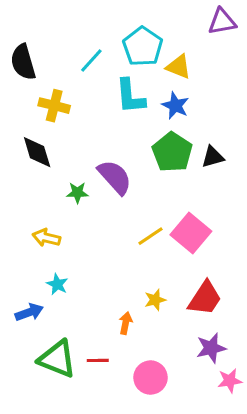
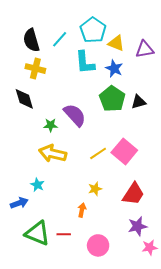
purple triangle: (222, 22) -> (145, 49), moved
black semicircle: (23, 62) -> (31, 40), moved
yellow arrow: (46, 238) -> (53, 153), moved, size x1.5
yellow star: (155, 300) -> (95, 189), moved

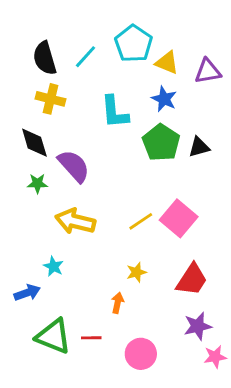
cyan L-shape: (85, 62) -> (115, 112), moved
purple semicircle: (75, 115) -> (74, 166), moved
green star: (51, 125) -> (37, 183), moved

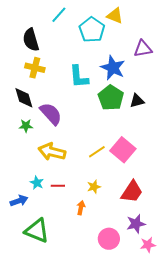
cyan line: (85, 57) -> (59, 15), moved
yellow triangle: (167, 63) -> (115, 16), moved
blue star: (164, 99) -> (113, 68), size x1.4
red line: (91, 338) -> (58, 186), moved
pink circle: (141, 354) -> (109, 239), moved

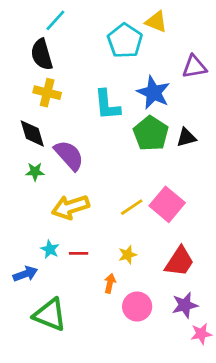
cyan line: (59, 15) -> (55, 20), moved
yellow arrow: (52, 152) -> (70, 207), turned -32
pink circle: (109, 239) -> (137, 307), moved

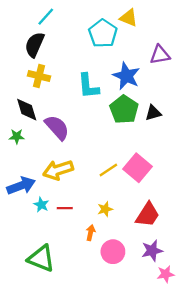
black semicircle: (42, 54) -> (35, 45), turned 40
green star: (35, 172) -> (17, 136), moved
blue arrow: (25, 274) -> (21, 186), moved, size x1.4

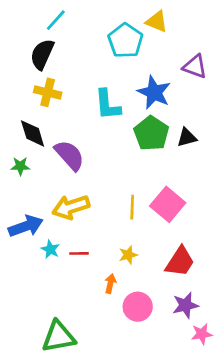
purple triangle: (160, 55) -> (195, 67), turned 30
yellow line: (108, 170) -> (132, 207), turned -54
green triangle: (41, 258) -> (59, 337), moved, turned -32

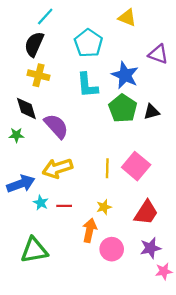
cyan pentagon: (125, 41) -> (88, 43), moved
orange arrow: (110, 283) -> (90, 230), size x1.5
green triangle: (59, 337) -> (34, 250), moved

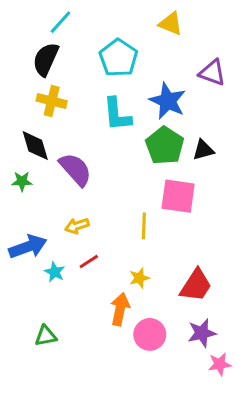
pink square: (136, 166) -> (178, 196), moved, turned -32
yellow arrow: (57, 168) -> (77, 226), size x0.6
red line: (64, 206) -> (89, 262), moved, turned -32
green triangle: (34, 250) -> (46, 336), size x0.6

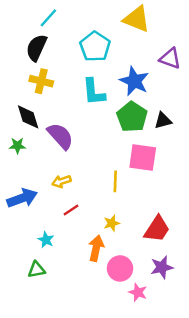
yellow triangle: (171, 24) -> (137, 19), size x1.4
cyan star: (55, 272) -> (46, 240), moved
pink star: (220, 364) -> (138, 292), moved, turned 30

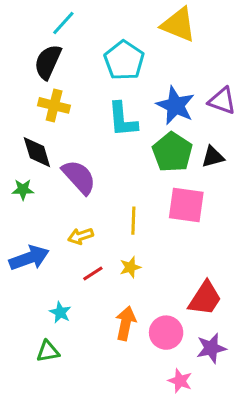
purple triangle: (170, 58) -> (222, 101), moved
yellow line: (115, 181) -> (133, 221), moved
yellow star: (112, 223) -> (130, 267), moved
pink circle: (120, 268) -> (166, 333), moved

